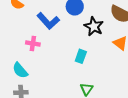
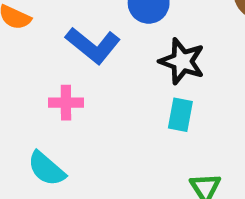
black star: (94, 26) -> (182, 61), moved

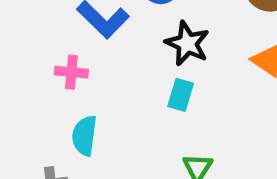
cyan semicircle: (46, 169) -> (84, 136), moved, turned 51

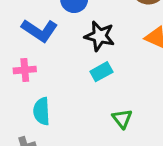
cyan rectangle: (181, 95) -> (101, 72), turned 55

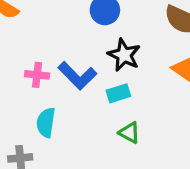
blue L-shape: (40, 30) -> (77, 76), moved
green triangle: (122, 119) -> (129, 133), moved, turned -35

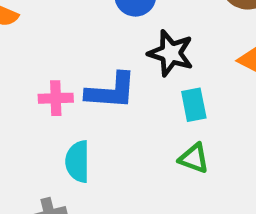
blue L-shape: (77, 76) -> (111, 91), turned -33
cyan rectangle: (118, 93) -> (194, 105), moved, turned -75

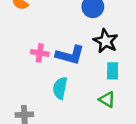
cyan semicircle: (78, 162) -> (60, 88), moved

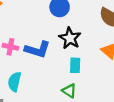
cyan semicircle: (60, 88) -> (15, 82), moved

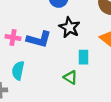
cyan rectangle: (75, 65) -> (84, 57), moved

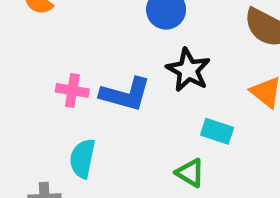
cyan rectangle: (84, 57) -> (217, 131), turned -72

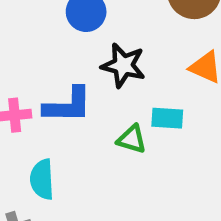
green triangle: (190, 173) -> (132, 139), moved

